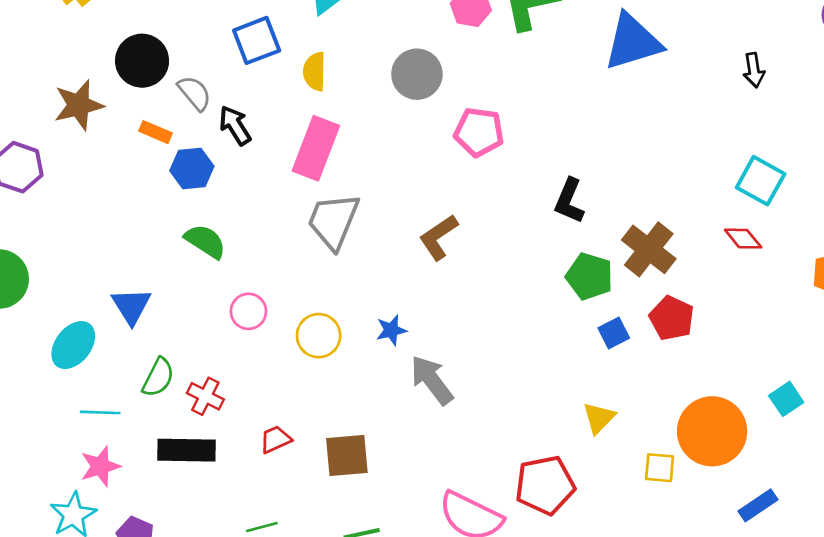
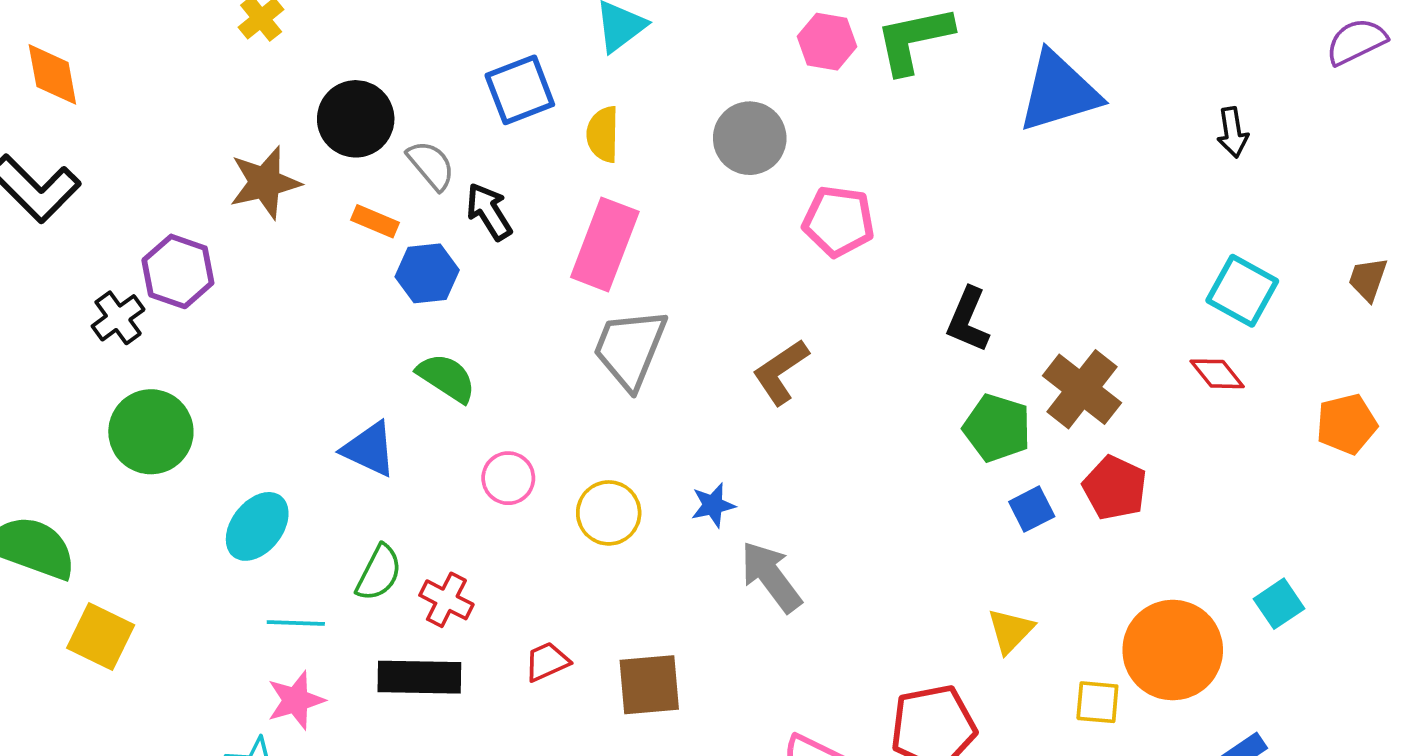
blue triangle: (131, 306) -> (369, 449), moved, turned -33

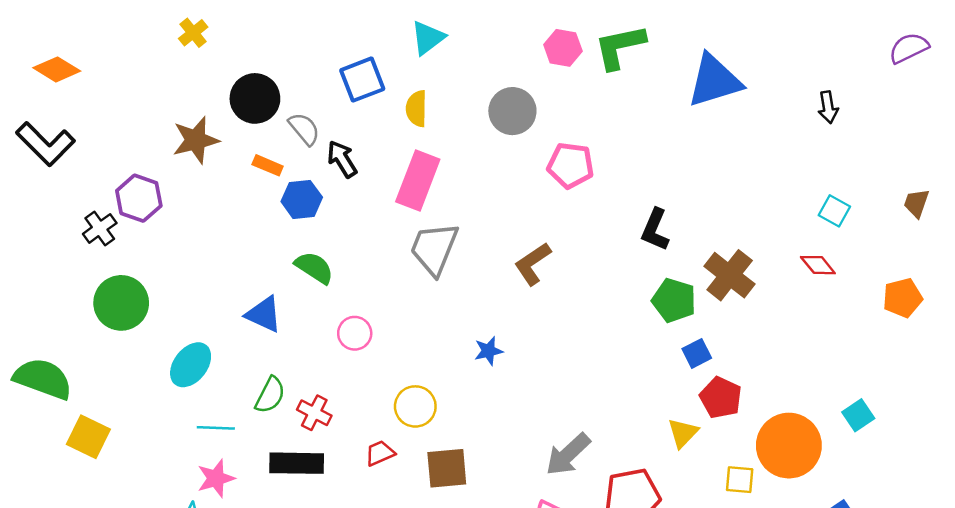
orange diamond: (52, 74) -> (57, 69), turned -48
cyan square: (1242, 291) -> (834, 211), size x0.7
red pentagon: (1115, 488) -> (721, 398), moved
yellow circle: (609, 513) -> (415, 406), moved
gray arrow: (771, 577) -> (568, 454), moved, turned -96

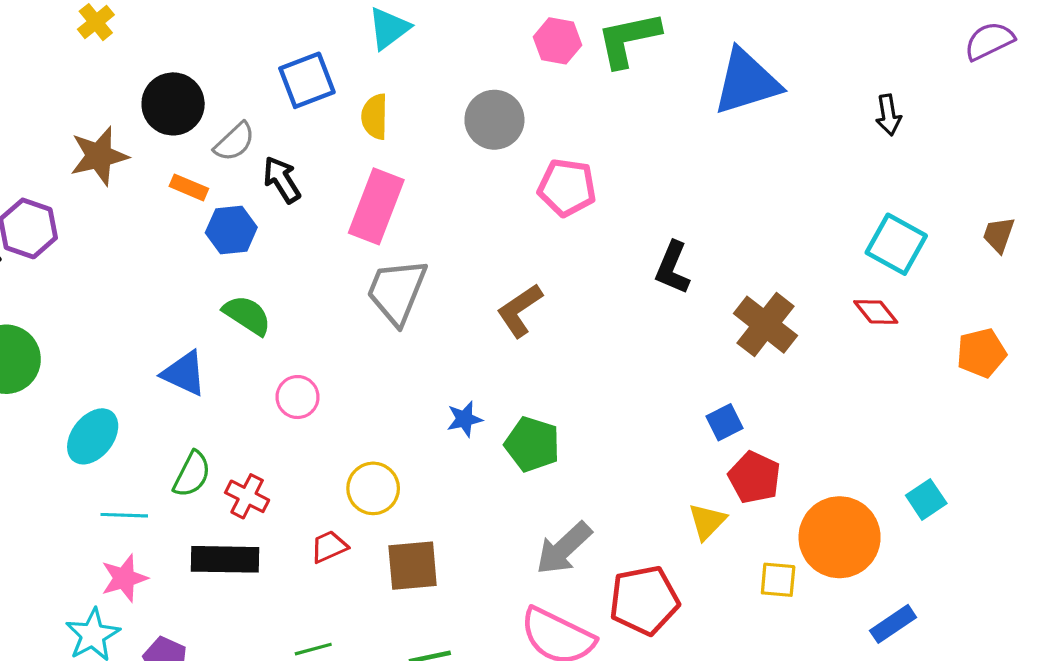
gray semicircle: (304, 129) -> (234, 142), turned 87
cyan square: (834, 211) -> (896, 244), size x1.5
green pentagon: (674, 300) -> (532, 444), moved

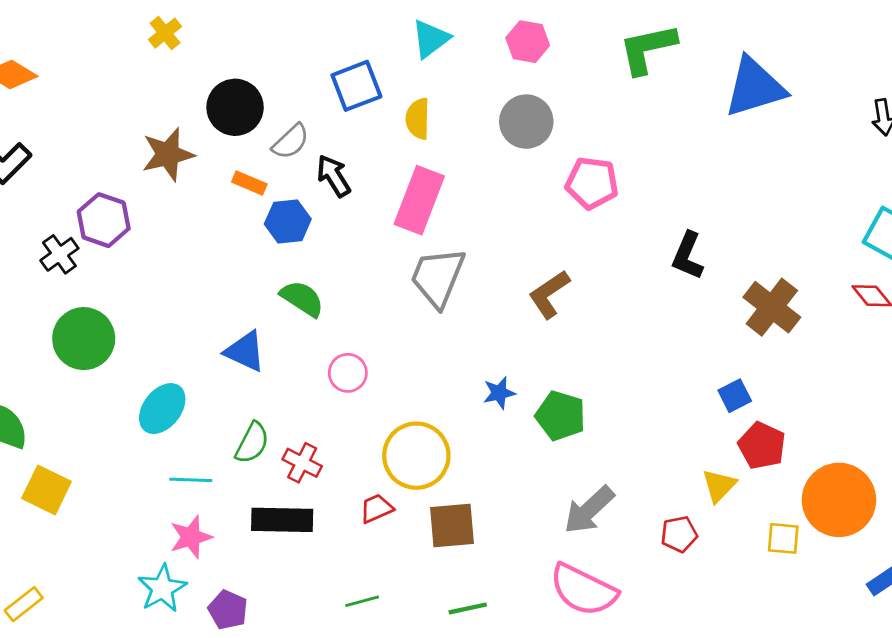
pink hexagon: (557, 41) -> (528, 42), moved
yellow circle: (373, 488) -> (416, 456), size x1.4
red pentagon: (644, 600) -> (679, 534), moved, size x0.6

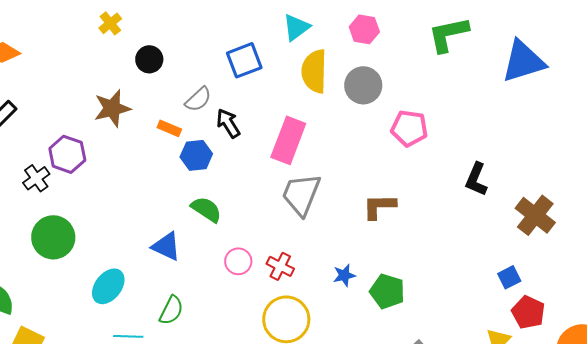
black circle: (235, 107) -> (149, 59), moved, size x0.7
yellow semicircle: (418, 119) -> (314, 71), moved, size x1.5
brown L-shape: (549, 294) -> (379, 206), turned 33
red cross: (302, 463) -> (280, 266), moved

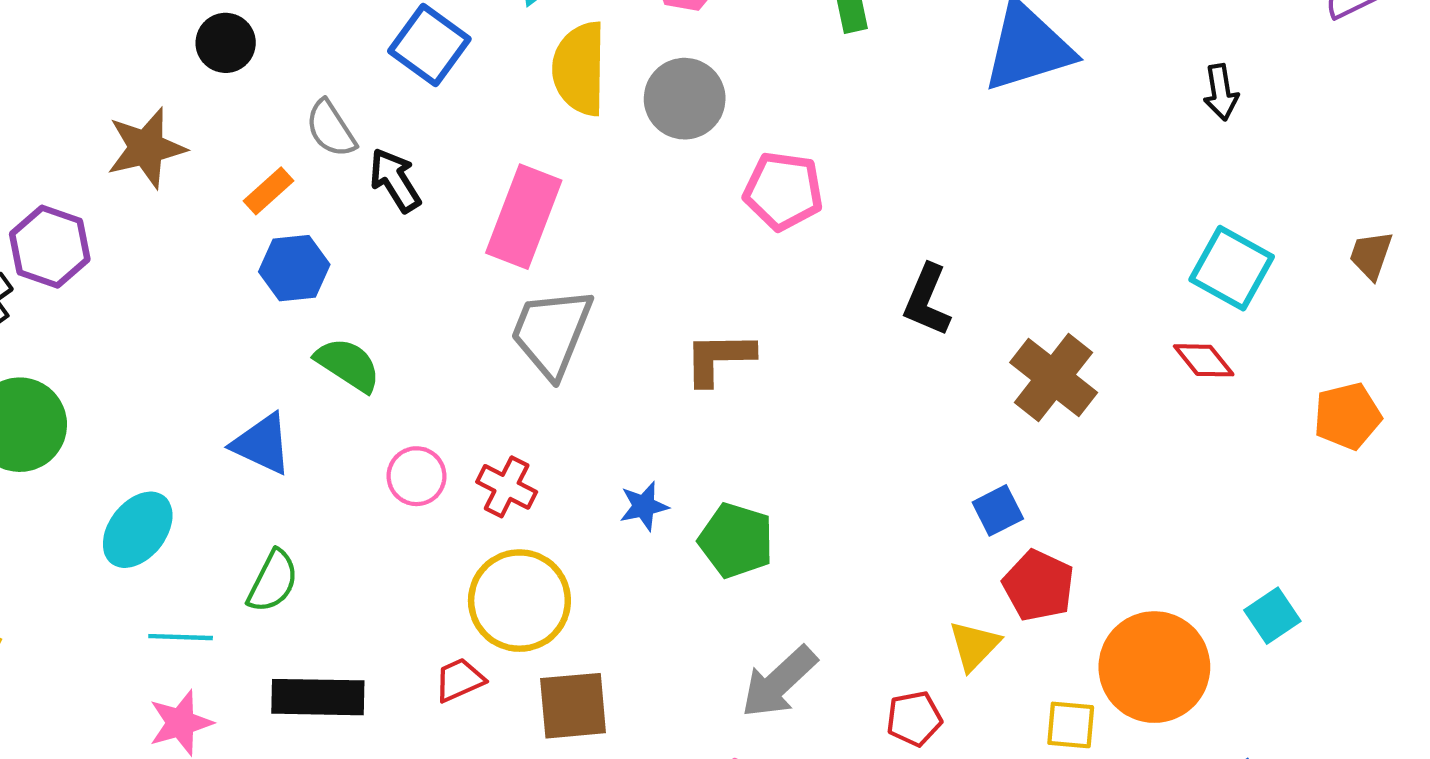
blue square: (244, 60) -> (429, 45), turned -33
gray semicircle: (198, 99) -> (331, 129), turned 100
orange rectangle: (169, 128) -> (269, 191), turned -65
blue hexagon: (196, 155) -> (294, 268), moved

